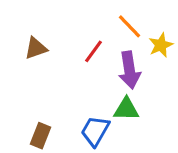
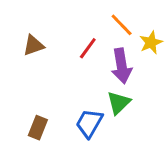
green triangle: (126, 109) -> (119, 103), turned -45

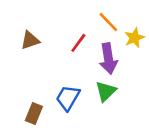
blue trapezoid: (89, 123) -> (68, 98), moved

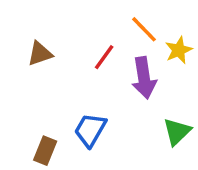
green triangle: (106, 91) -> (177, 132), moved

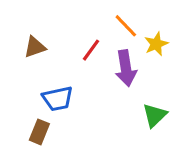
blue trapezoid: (90, 130) -> (58, 99), moved, turned -132

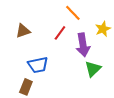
orange line: (126, 26) -> (73, 13), moved
green triangle: (155, 115) -> (93, 69), moved

